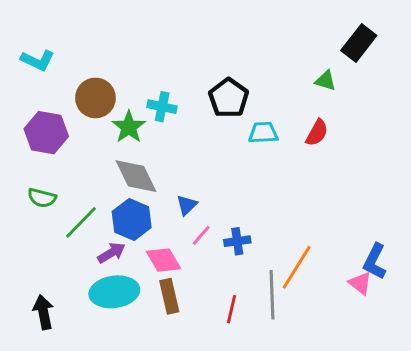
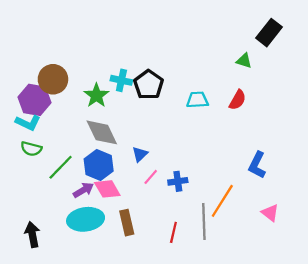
cyan L-shape: (38, 60) -> (28, 123), moved
brown circle: (95, 98) -> (53, 79), moved
black pentagon: (229, 98) -> (149, 85), moved
pink diamond: (163, 260) -> (107, 189), moved
blue L-shape: (375, 261) -> (257, 165), moved

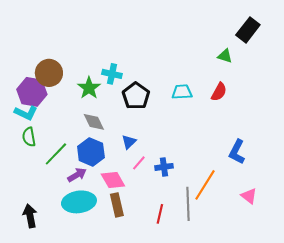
black pentagon: (149, 85) -> (136, 96), moved
gray diamond: (102, 132) -> (94, 122), size x0.7
green semicircle: (31, 149) -> (29, 137), turned 66
pink diamond: (107, 189) -> (113, 180), moved

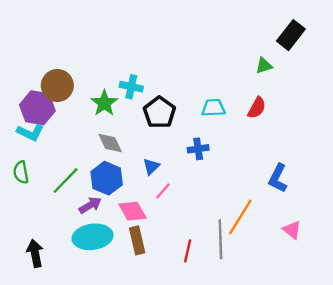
green triangle: (225, 56) -> (264, 66), turned -35
green semicircle: (29, 137) -> (21, 172), moved
blue cross: (164, 167) -> (198, 149), moved

